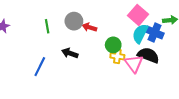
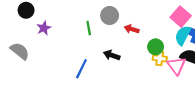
gray circle: (74, 21) -> (110, 16), moved

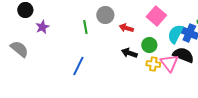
pink square: (181, 17) -> (156, 16), moved
black arrow: (112, 55) -> (129, 53), moved
yellow cross: (160, 58) -> (153, 64), moved

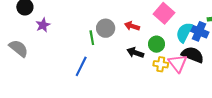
gray circle: (105, 15) -> (106, 28), moved
green line: (85, 27) -> (92, 38), moved

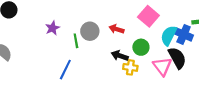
purple star: (43, 25) -> (53, 28), moved
black semicircle: (193, 55) -> (177, 58), turned 40
yellow cross: (161, 64) -> (130, 67), moved

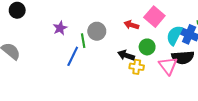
red arrow: (116, 29) -> (131, 25), moved
black semicircle: (177, 58) -> (183, 57), turned 115
blue line: (65, 70) -> (73, 56), moved

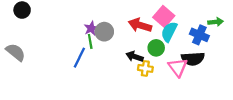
red arrow: (131, 25) -> (140, 25), size x1.5
purple star: (60, 28) -> (91, 28), moved
cyan semicircle: (174, 35) -> (169, 32), moved

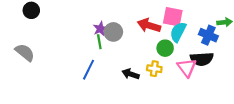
pink square: (164, 17) -> (173, 17), turned -30
black arrow: (135, 57) -> (131, 74), moved
blue line: (79, 58) -> (88, 70), moved

